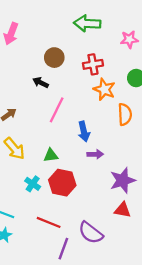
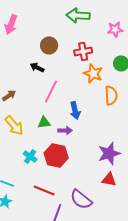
purple arrow: (95, 154) -> (65, 130), moved
green triangle: (51, 155) -> (44, 122), moved

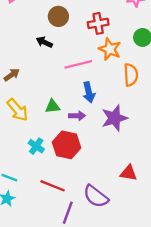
pink line: (51, 91) -> (78, 64), moved, turned 50
purple star: (109, 153) -> (114, 118), moved

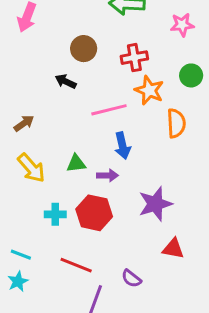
purple star: (114, 118) -> (155, 204), moved
cyan cross: (36, 146) -> (55, 214), turned -35
purple semicircle: (96, 196) -> (131, 279), size x0.6

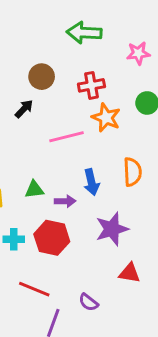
black arrow: (66, 81) -> (24, 109), turned 108
orange semicircle: (176, 123) -> (132, 172), moved
blue arrow: (122, 146) -> (91, 182), moved

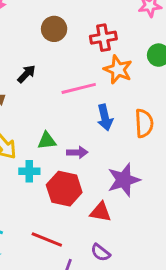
black arrow: (24, 109) -> (26, 74), moved
blue arrow: (91, 182) -> (105, 117), moved
cyan cross: (14, 239) -> (29, 171), moved
red triangle: (130, 273) -> (101, 212), moved

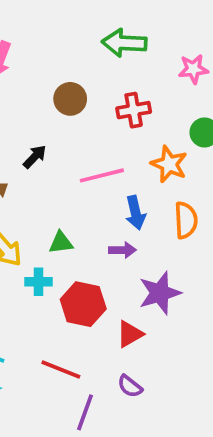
orange star: (118, 70) -> (169, 164), moved
purple arrow: (77, 152) -> (122, 250), moved
red triangle: (101, 212) -> (130, 334), turned -40

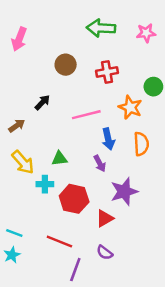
pink star: (193, 69) -> (146, 33), moved
purple arrow: (122, 250) -> (100, 163), turned 63

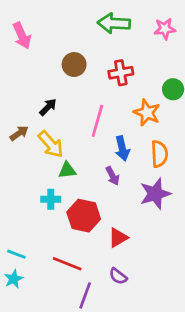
pink arrow: (19, 39) -> (22, 36), turned -45
pink line: (86, 115) -> (97, 121), turned -60
yellow arrow: (23, 162) -> (51, 144), moved
purple star: (124, 192) -> (155, 194), moved

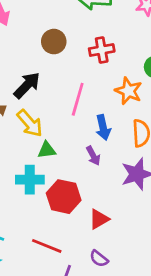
black arrow: (48, 107) -> (27, 85), size x1.5
cyan cross: (51, 199) -> (30, 180), size x1.4

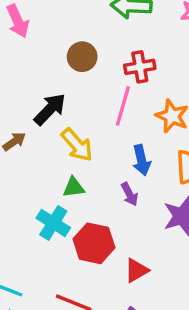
pink line: (78, 99) -> (123, 106), moved
yellow arrow: (30, 123) -> (77, 145), moved
cyan cross: (30, 180) -> (53, 223), turned 32

